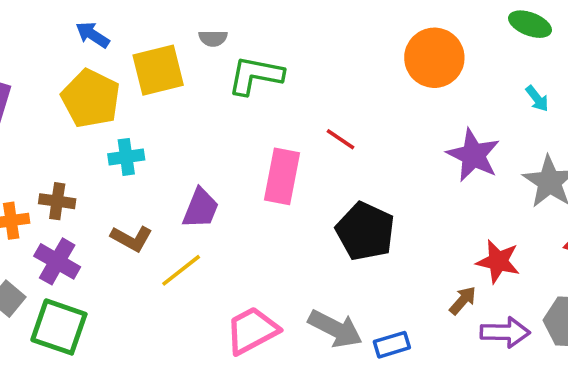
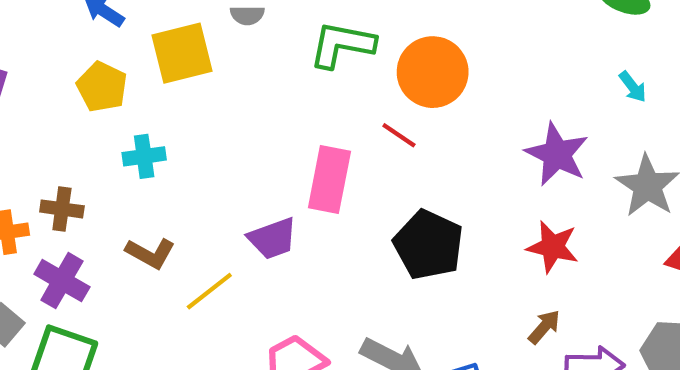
orange circle: (434, 58) -> (433, 72), moved
green L-shape: (256, 75) -> (342, 45), moved
yellow pentagon: (91, 99) -> (102, 87), size x0.7
purple trapezoid: (201, 208) -> (273, 238), moved, turned 48
red star: (498, 261) -> (553, 247), moved

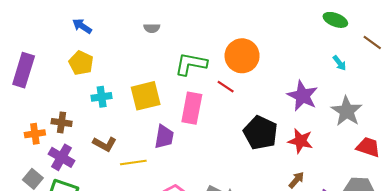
green L-shape: (342, 45) -> (191, 64), moved
yellow square: (182, 53) -> (146, 96), moved
purple trapezoid: (273, 238) -> (164, 137), turned -60
black pentagon: (428, 245) -> (261, 133), moved
yellow line: (209, 291) -> (133, 162), turned 30

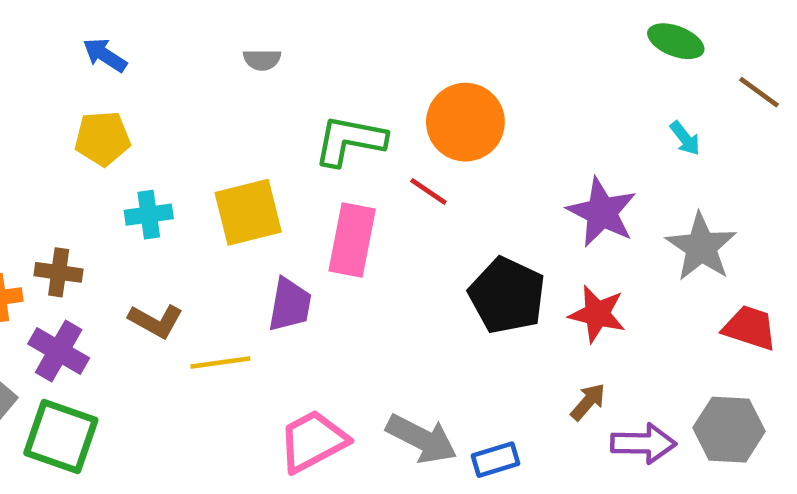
yellow pentagon: (81, 63) -> (103, 138), turned -30

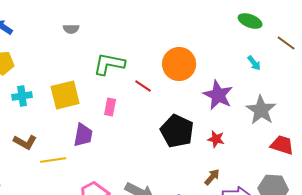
orange circle: (465, 122) -> (179, 64), moved
pink rectangle: (352, 240) -> (110, 107), size x0.6
red star: (597, 314) -> (216, 139), size x0.7

